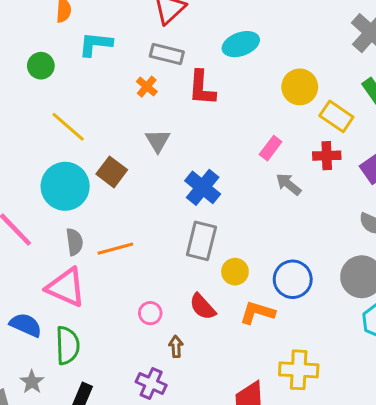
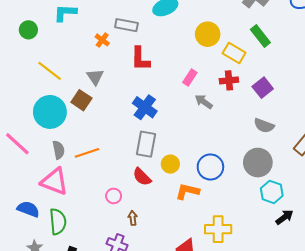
gray rectangle: (167, 54) -> (126, 25), moved
red L-shape: (202, 88) -> (140, 59), moved
gray triangle: (158, 141) -> (95, 77), moved
red semicircle: (203, 307) -> (142, 177), moved

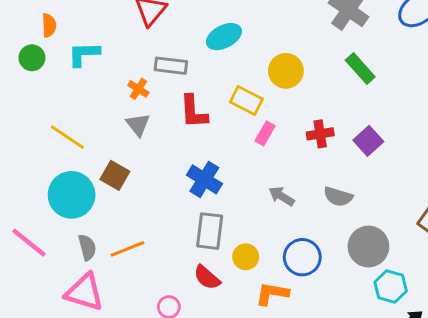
green circle: (28, 30) -> (32, 58), moved
yellow rectangle: (234, 53) -> (246, 100), moved
gray triangle: (95, 77) -> (138, 125), moved
gray arrow: (204, 102) -> (282, 196), moved
gray semicircle: (264, 126) -> (338, 197), moved

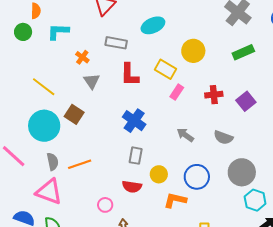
green rectangle: (360, 68) -> (243, 52), turned -75
orange cross: (138, 89) -> (82, 57), moved
gray rectangle: (210, 231) -> (136, 156), size x0.7
red semicircle: (207, 277) -> (132, 187), turned -36

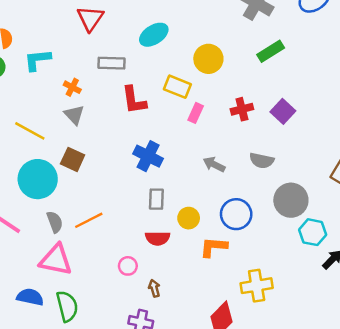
gray triangle: (92, 81) -> (74, 115), moved

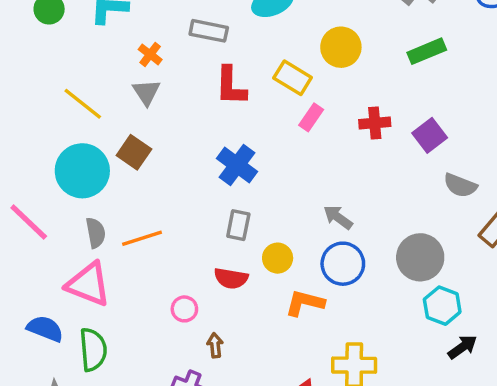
gray semicircle: (262, 161) -> (460, 185), moved
gray arrow: (214, 164) -> (338, 217), moved

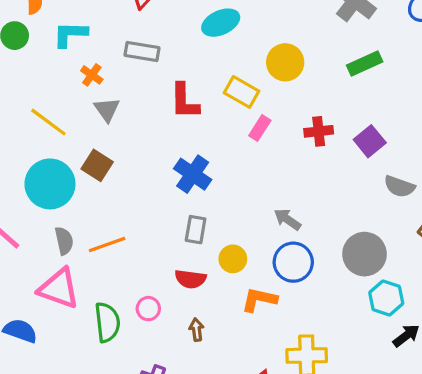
gray rectangle: (209, 31) -> (142, 51), moved
orange cross: (150, 54) -> (92, 75), moved
brown arrow: (215, 345) -> (196, 330), moved
green semicircle: (93, 350) -> (107, 322), moved

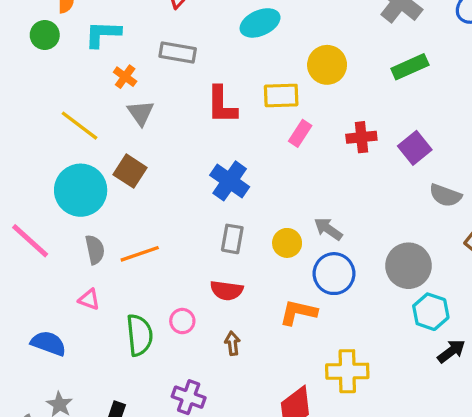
yellow rectangle: (241, 92) -> (281, 96), turned -32
yellow circle: (233, 259) -> (287, 243), moved
pink triangle: (59, 289) -> (89, 299), size x0.5

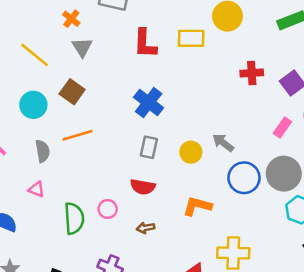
pink rectangle: (300, 133) -> (282, 128), moved
cyan circle: (81, 190) -> (33, 105), size x0.7
orange line: (140, 254) -> (77, 135), moved
blue circle: (334, 274) -> (244, 178), moved
brown arrow: (232, 343) -> (146, 228), turned -96

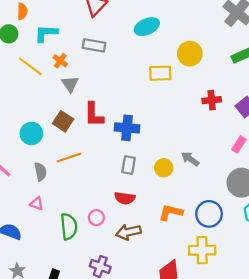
red L-shape: (145, 44) -> (94, 115), moved
yellow line: (35, 55) -> (30, 66), moved
blue cross: (149, 103) -> (127, 128), turned -30
blue circle: (244, 178) -> (209, 214), moved
brown arrow: (146, 228) -> (128, 232), size x1.6

